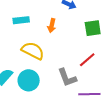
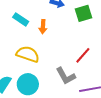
cyan rectangle: (21, 20) -> (21, 19), moved, turned 49
green square: (93, 28) -> (83, 13), moved

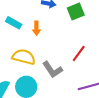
gray L-shape: (66, 76) -> (52, 70), moved

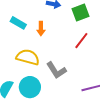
red line: (79, 53) -> (81, 41), moved

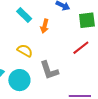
yellow semicircle: (28, 57) -> (25, 51), size x0.7

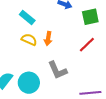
orange arrow: (45, 26) -> (48, 39), moved
yellow semicircle: (25, 51) -> (29, 40), moved

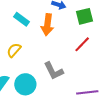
orange arrow: (48, 39) -> (47, 25), moved, size x1.5
yellow semicircle: (29, 40) -> (14, 50), moved, turned -70

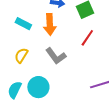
gray L-shape: (54, 71) -> (56, 56), moved

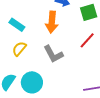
cyan rectangle: (23, 24) -> (17, 25), moved

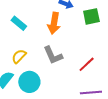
red line: (87, 40) -> (87, 64), moved
yellow semicircle: (19, 49) -> (19, 56), moved

